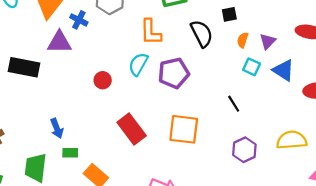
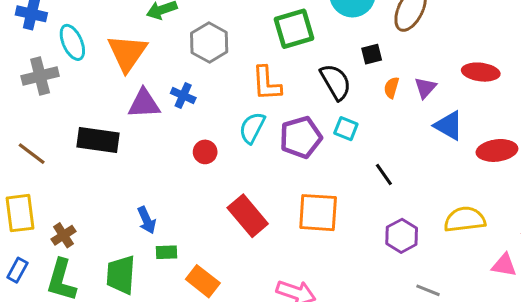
blue cross: (79, 20) -> (183, 96), moved
cyan square: (252, 67) -> (346, 129), moved

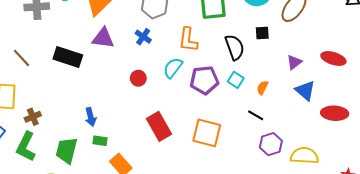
orange semicircle: (391, 88) -> (262, 88), moved
blue cross: (183, 96) -> (143, 37), moved
black line: (384, 174) -> (256, 115), turned -35
purple hexagon: (402, 236) -> (271, 144), moved

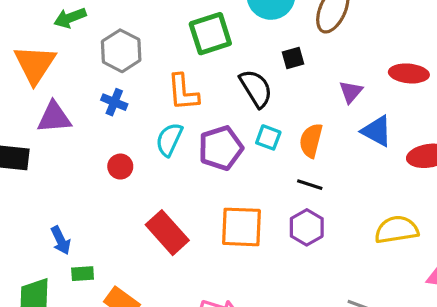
orange semicircle: (262, 88) -> (311, 141), size x1.5
purple hexagon: (271, 144) -> (307, 227), moved

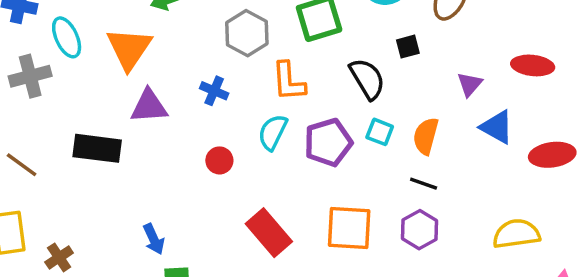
gray hexagon: (121, 51) -> (247, 33), moved

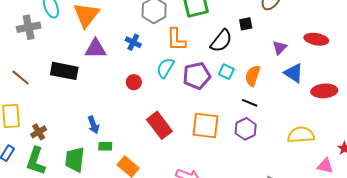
black semicircle: (367, 79) -> (221, 41), turned 65

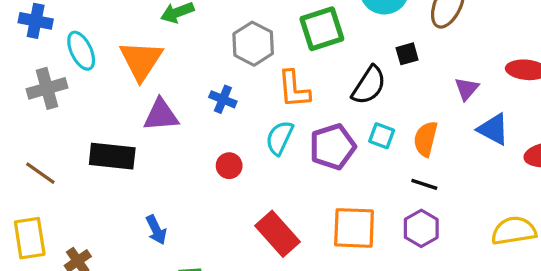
blue arrow: (93, 125) -> (156, 230), moved

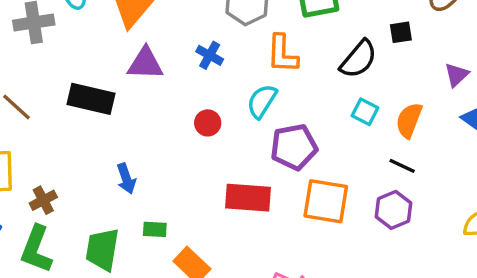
purple pentagon: (333, 147) -> (294, 147), moved
red rectangle: (278, 234) -> (248, 198), turned -51

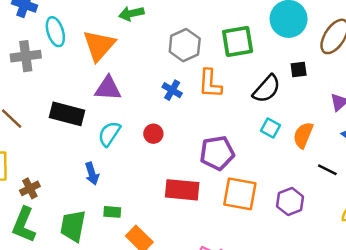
blue cross: (210, 55) -> (172, 90), moved
cyan semicircle: (262, 101) -> (109, 134), moved
black line: (402, 166) -> (327, 170), moved

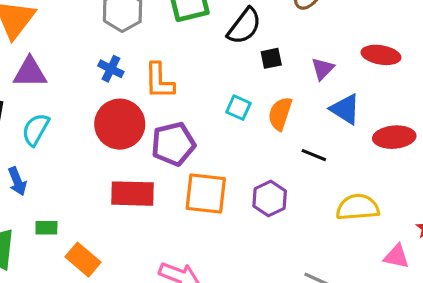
black square: (299, 70) -> (271, 58), moved
orange L-shape: (210, 84) -> (159, 81), moved
black semicircle: (267, 89) -> (244, 26), moved
red circle: (153, 134) -> (120, 124), moved, size x2.0

